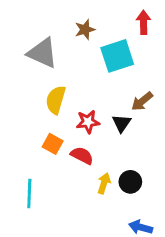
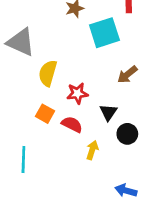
gray triangle: (42, 53) -> (21, 42), moved
black triangle: (122, 123) -> (108, 112), moved
black circle: (130, 182) -> (127, 134), moved

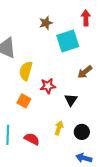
red semicircle: (72, 124) -> (32, 139), moved
black circle: (127, 134) -> (82, 132), moved

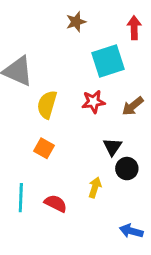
brown star: (46, 23) -> (76, 22), moved
red star: (48, 86) -> (93, 102), moved
black circle: (82, 132) -> (127, 169), moved

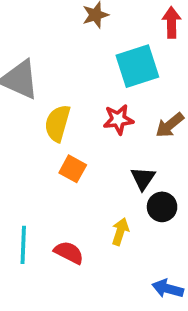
orange square: (44, 148) -> (73, 169), moved

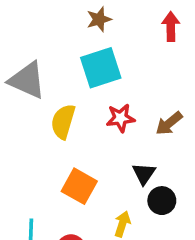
cyan square: (137, 66) -> (101, 68), moved
orange square: (73, 169) -> (79, 186), moved, size x1.4

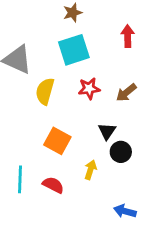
red arrow: (171, 26) -> (128, 36), moved

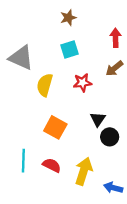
cyan square: (74, 50) -> (69, 49), size x0.7
brown arrow: (126, 93) -> (114, 68), moved
yellow arrow: (90, 170) -> (84, 171), moved, size x1.6

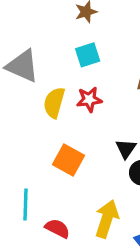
red star: (82, 83) -> (89, 99), moved
red semicircle: (52, 165) -> (57, 228), moved

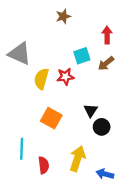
cyan square: (88, 55) -> (82, 56), moved
red semicircle: (57, 228) -> (44, 165), turned 56

